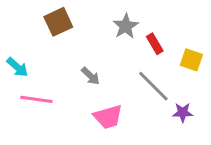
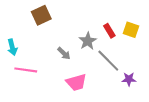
gray star: (126, 26) -> (88, 41), moved
yellow square: (191, 60) -> (131, 30), moved
cyan arrow: (17, 67) -> (12, 47), turned 35

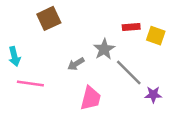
red rectangle: (109, 31) -> (131, 27), moved, turned -64
gray arrow: (64, 53) -> (76, 64), turned 104
pink trapezoid: (76, 82) -> (91, 98), turned -60

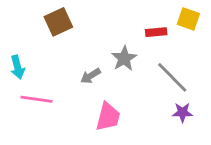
yellow square: (156, 36) -> (188, 19), moved
gray line: (129, 72) -> (172, 77), moved

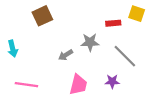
gray star: (124, 58) -> (90, 42), turned 30
pink line: (36, 99) -> (26, 85), moved
purple star: (182, 112) -> (112, 81), moved

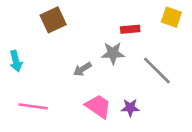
red rectangle: (113, 23) -> (130, 29), moved
purple star: (112, 81) -> (130, 108), moved
pink trapezoid: (78, 85) -> (98, 106), turned -70

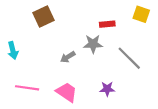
pink trapezoid: (98, 106) -> (67, 92), moved

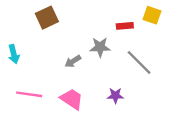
red rectangle: (107, 24) -> (125, 26), moved

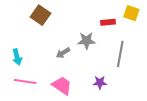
brown square: (47, 18) -> (41, 15), turned -30
cyan arrow: (14, 54) -> (17, 57), moved
gray line: (139, 62) -> (120, 54), turned 55

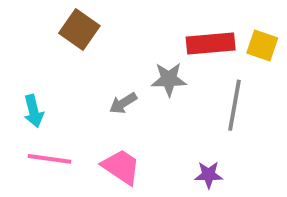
yellow square: (131, 13) -> (262, 45), moved
red rectangle: (108, 22) -> (211, 43), size x1.6
purple star: (100, 83) -> (209, 175), moved

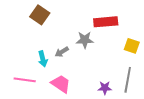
yellow square: (262, 45) -> (132, 46), moved
gray line: (234, 105) -> (128, 80), moved
cyan arrow: (34, 111) -> (43, 59), moved

